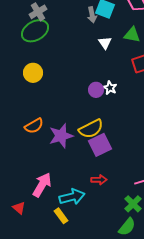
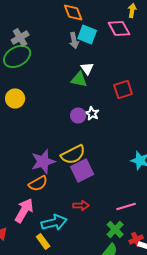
green triangle: (132, 35) -> (79, 79), moved
orange semicircle: (34, 126) -> (38, 183), moved

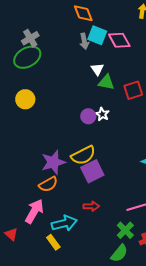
pink diamond: (119, 28) -> (119, 40), moved
green triangle: (79, 79) -> (106, 82), moved

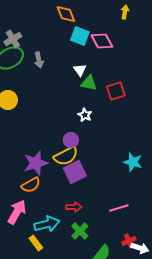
gray arrow: (84, 41) -> (39, 60), moved
purple circle: (88, 116) -> (71, 140), moved
green cross: (125, 230) -> (80, 231), moved

